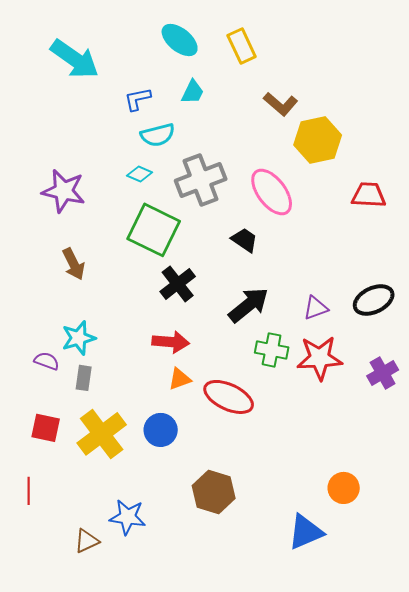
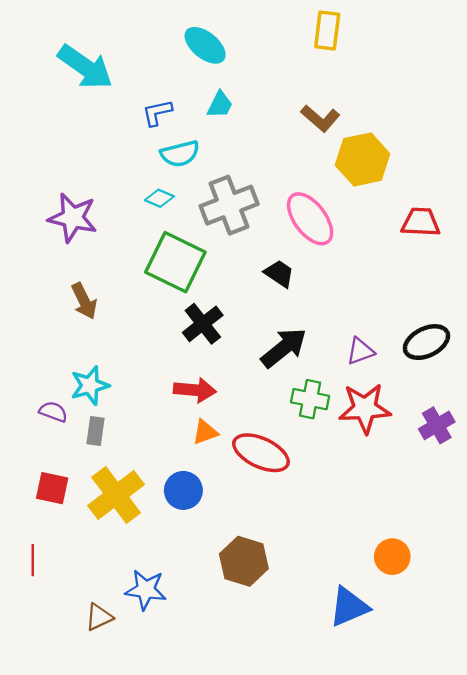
yellow rectangle: (242, 46) -> (327, 30), moved, turned 32

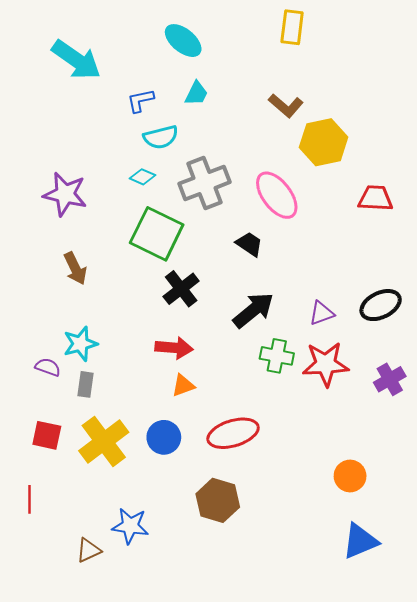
red ellipse: (261, 453) -> (233, 433), moved, turned -42
orange circle: (392, 557) -> (350, 476), moved
blue triangle: (349, 607) -> (360, 541), moved

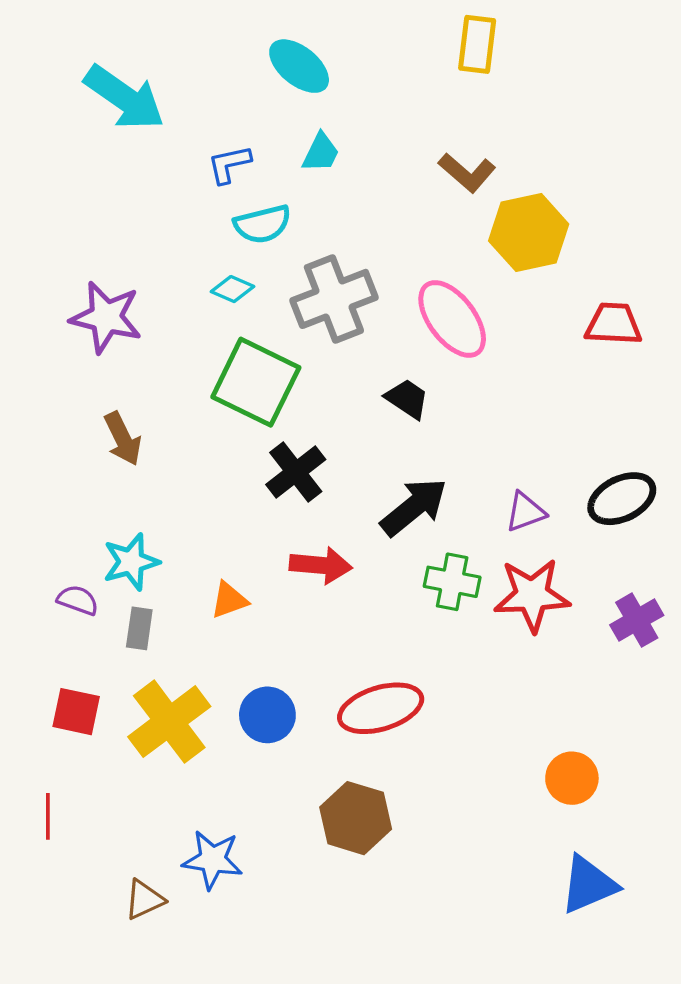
red arrow: (174, 348) -> (321, 565), moved
orange triangle: (183, 385) -> (229, 600), moved

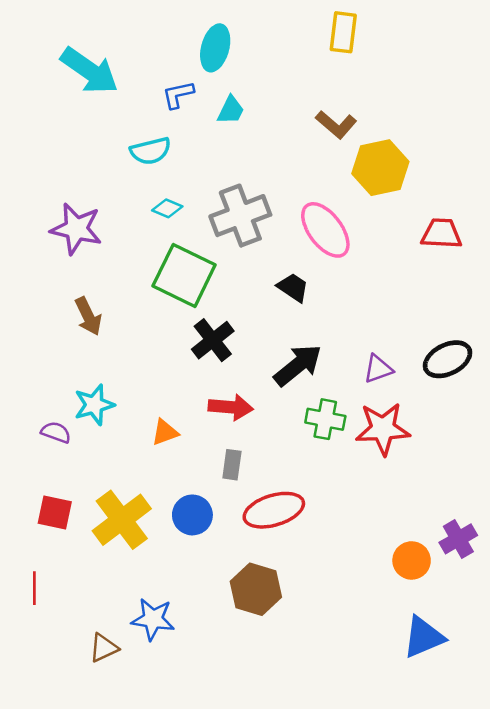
cyan ellipse: (299, 66) -> (215, 48), turned 66
blue L-shape: (229, 164) -> (178, 95), moved
cyan semicircle: (262, 224) -> (150, 151), moved
purple cross: (637, 620) -> (458, 539), moved
gray rectangle: (139, 628) -> (232, 465), moved

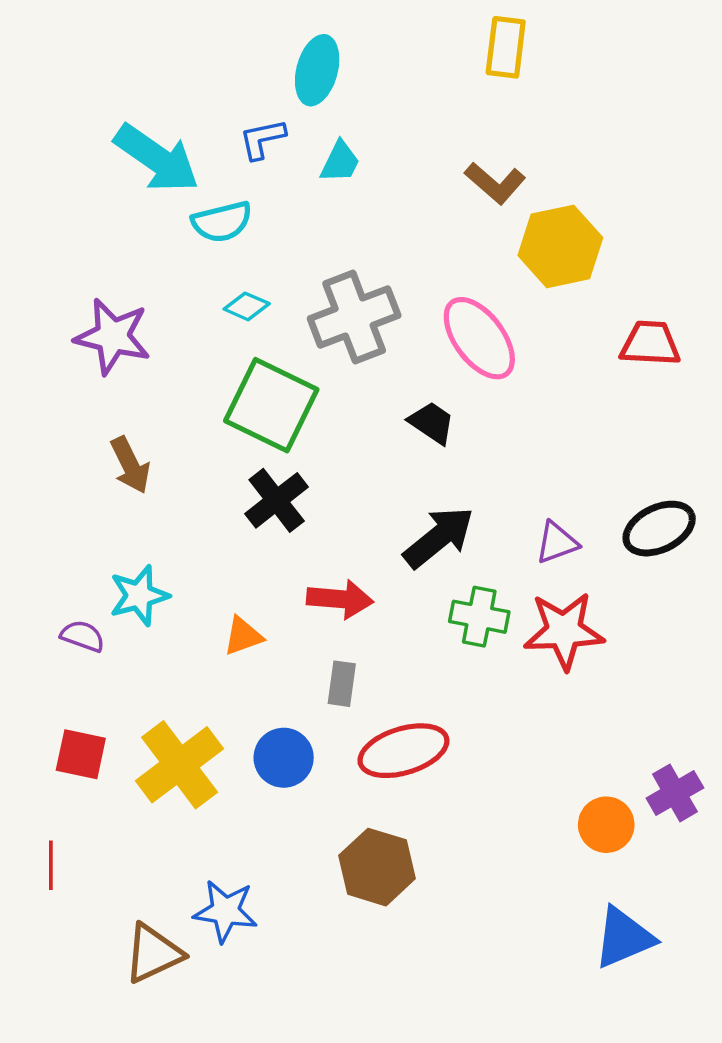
cyan arrow: (89, 71) -> (157, 158), moved
black cross: (213, 340) -> (277, 500), moved
brown triangle: (104, 648) -> (153, 953), size x1.4

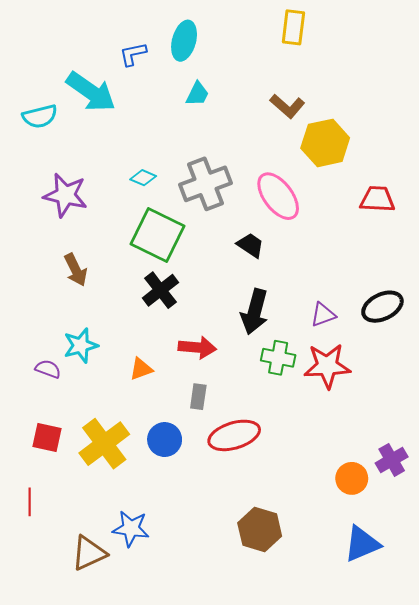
blue L-shape: (262, 139) -> (133, 54), moved
cyan semicircle: (222, 222) -> (40, 116), moved
black arrow: (439, 537) -> (255, 312), turned 144
brown hexagon: (377, 867) -> (260, 530), moved

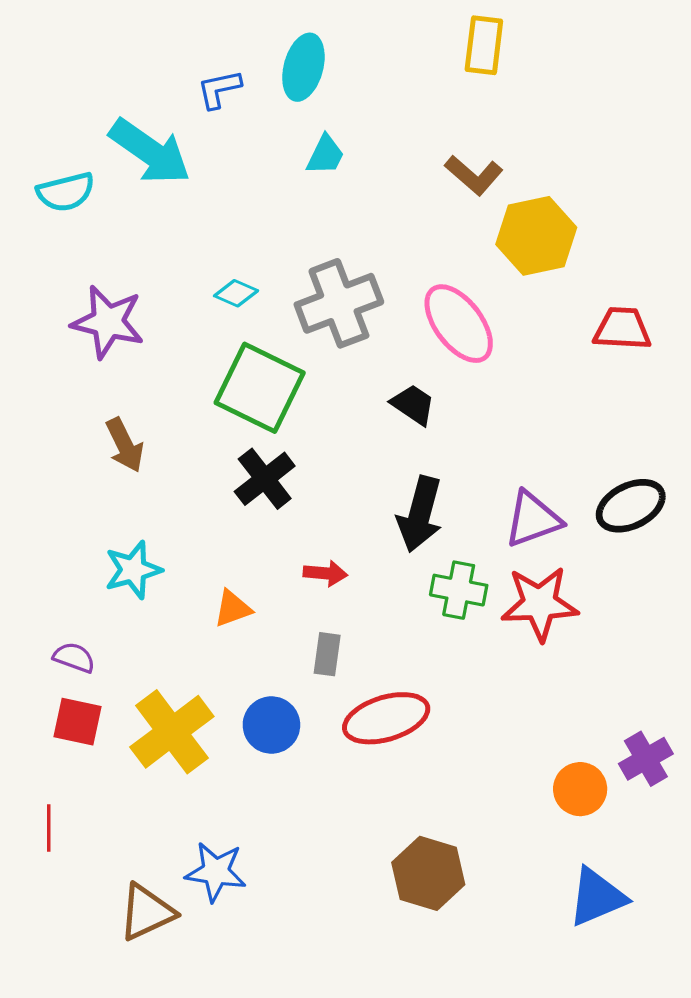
purple triangle: (323, 315) -> (533, 519), size x1.4
red arrow: (197, 347) -> (325, 573), size x0.7
purple semicircle: (48, 369) -> (74, 658), moved

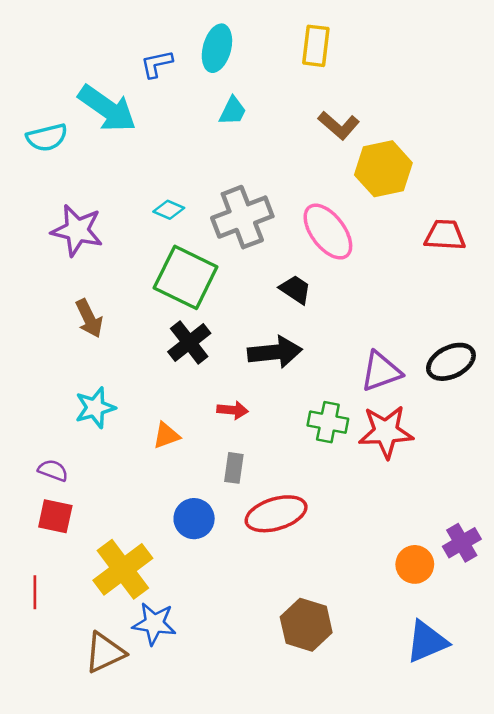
yellow rectangle: (484, 45) -> (316, 46), moved
black arrow: (420, 514) -> (275, 352), moved, turned -111
yellow cross: (172, 732) -> (123, 569), moved

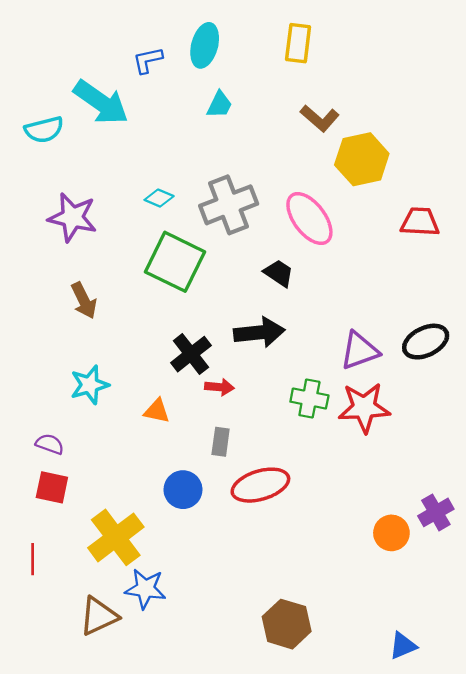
black cross: (189, 343) -> (191, 354), moved
orange triangle: (166, 435) -> (157, 411), turned 32
brown hexagon: (306, 625) -> (287, 624), moved
blue triangle: (427, 642) -> (403, 646), moved, size x0.7

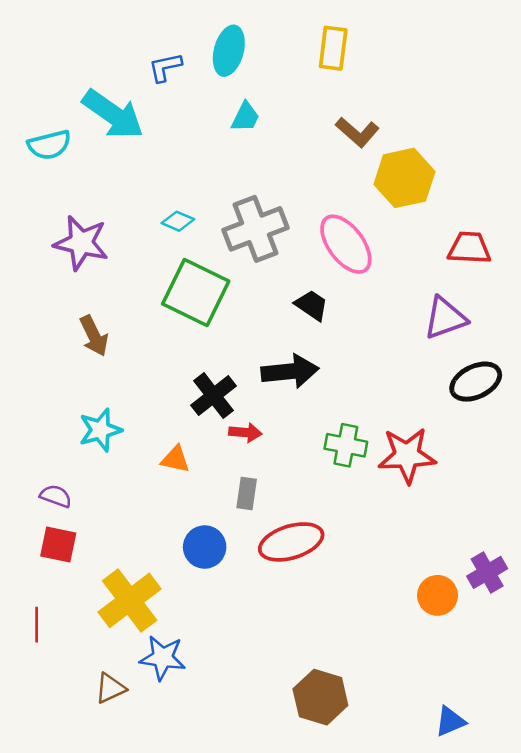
purple triangle: (360, 351) -> (445, 318), moved
brown triangle: (99, 616) -> (110, 688), size x0.7

